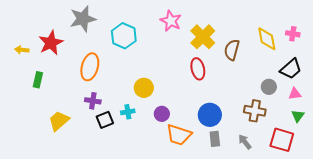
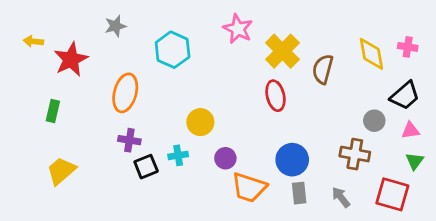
gray star: (83, 19) -> (115, 26), size x0.6
yellow arrow: (22, 50) -> (33, 41), moved
yellow trapezoid: (59, 121) -> (61, 171), moved

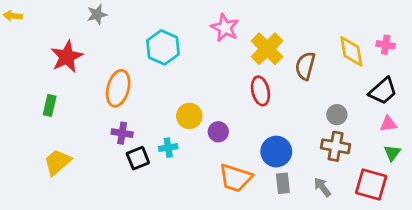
gray star: (115, 26) -> (97, 15), moved
yellow arrow: (33, 41) -> (13, 16), moved
gray circle: (374, 121) -> (337, 115), moved
purple circle: (225, 158) -> (218, 132), moved

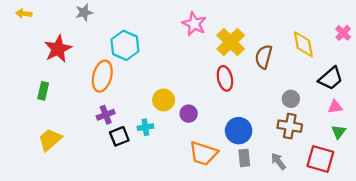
yellow arrow: (13, 16) -> (24, 14), moved
pink cross: (386, 45) -> (343, 33), moved, turned 35
cyan hexagon: (163, 47) -> (125, 45), moved
purple cross: (122, 133) -> (106, 115), turned -30

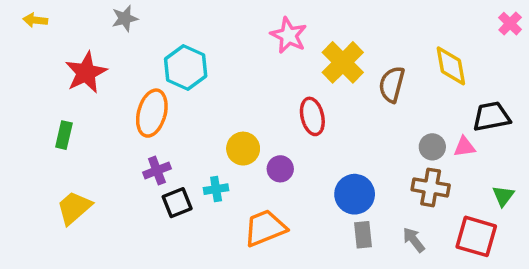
pink cross: (343, 33) -> (510, 24), moved
red ellipse: (225, 78) -> (312, 116), moved
black trapezoid: (331, 78) -> (491, 116), turned -150
pink triangle: (335, 107) -> (464, 147), moved
orange trapezoid: (203, 153) -> (265, 228), moved, turned 140

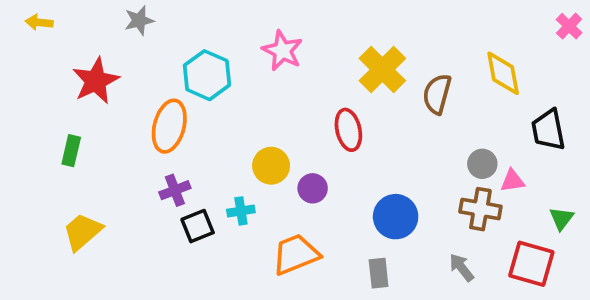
pink star: (289, 35) -> (282, 51), moved
black trapezoid: (491, 116) -> (548, 130), turned -90
pink triangle: (464, 147) -> (513, 181), moved
gray rectangle: (363, 235) -> (379, 273), moved

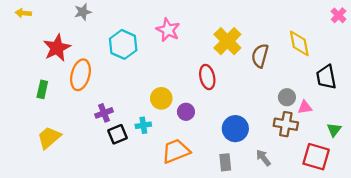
orange ellipse: (169, 126) -> (80, 75), moved
gray arrow: (462, 268) -> (263, 158), moved

